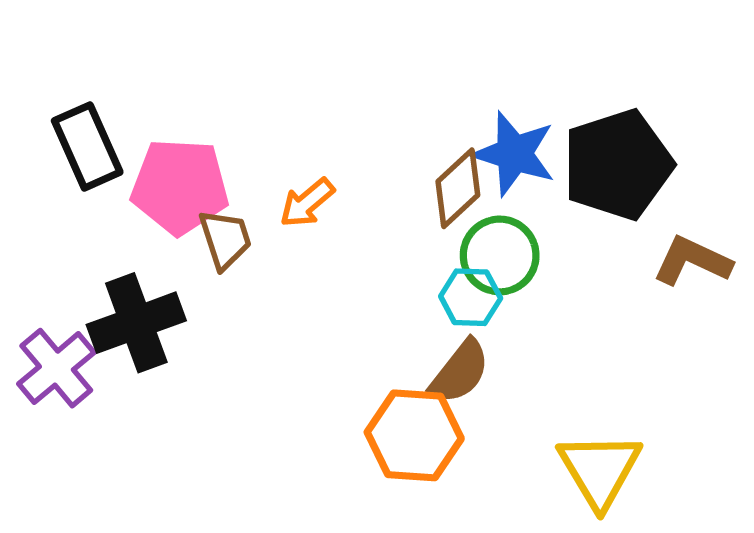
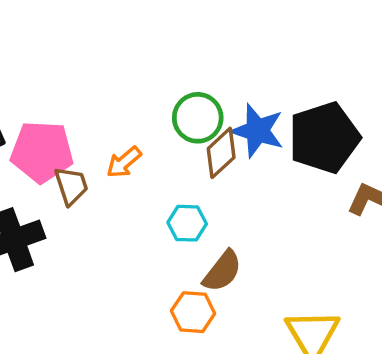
green circle: (500, 255) -> (198, 118), moved
cyan hexagon: (471, 297) -> (187, 223), moved
orange hexagon: (414, 435) -> (193, 312), size x0.7

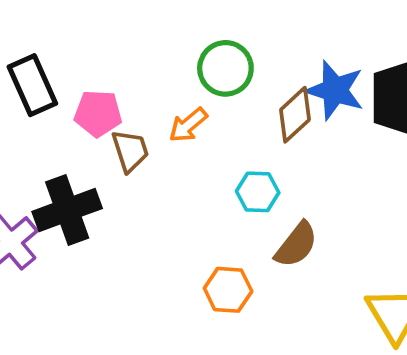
green circle: (198, 118) -> (225, 68), moved
pink pentagon: (42, 152) -> (98, 113), size x0.7
orange hexagon: (193, 312) -> (228, 290), moved

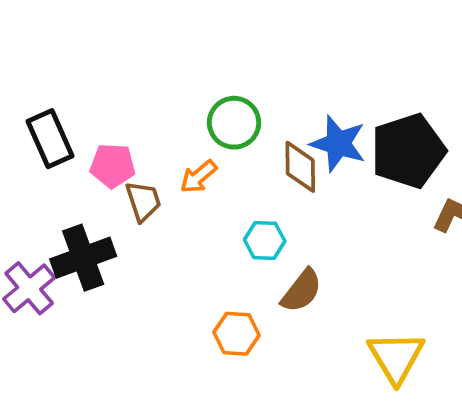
brown diamond: (295, 115) -> (300, 167), turned -48

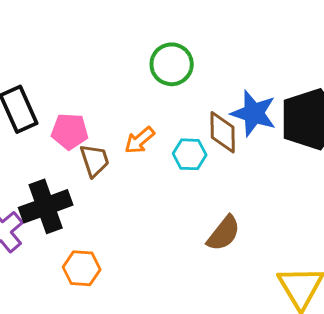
green circle: (234, 123) -> (172, 64), moved
cyan hexagon: (265, 240) -> (190, 154), moved
orange hexagon: (236, 334) -> (82, 268), moved

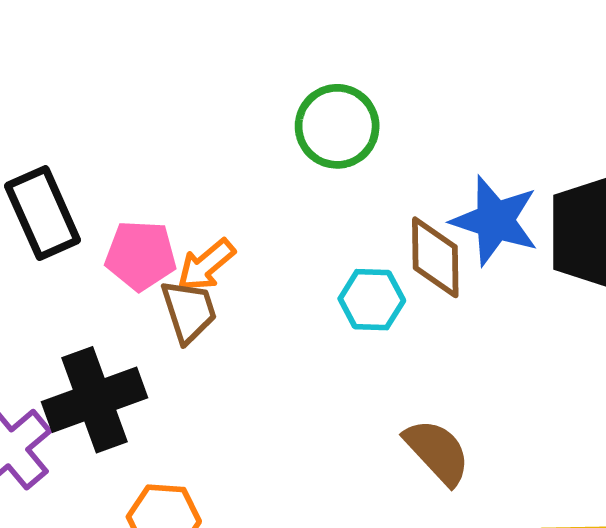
orange arrow: (140, 140) -> (206, 265), moved
brown semicircle: (224, 233) -> (437, 452), turned -81

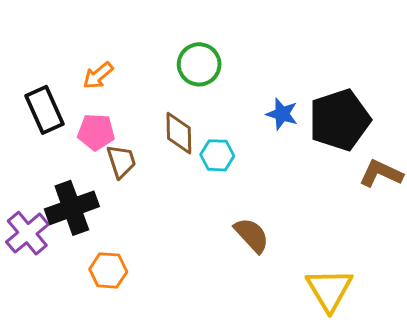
blue star: (495, 221) -> (282, 114), size x0.7
brown diamond: (435, 257) -> (179, 133), moved
orange arrow: (206, 265) -> (98, 75), moved

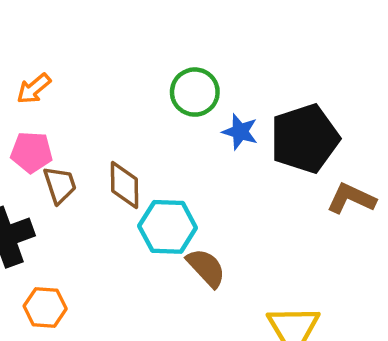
green circle: (199, 64) -> (195, 92), moved
brown diamond: (179, 133) -> (124, 185), moved
cyan hexagon: (217, 155) -> (168, 227), moved, size x1.5

